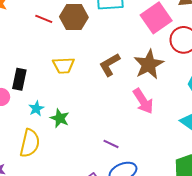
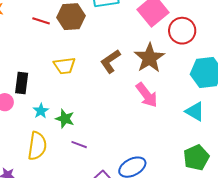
purple line: (111, 144) -> (79, 145), moved

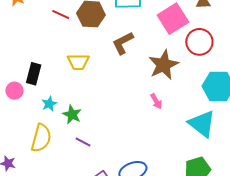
brown L-shape: (110, 61) -> (123, 43), moved
pink arrow: (147, 95) -> (156, 101), size x0.6
cyan triangle: (195, 112) -> (202, 124), size x1.4

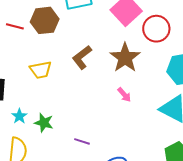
brown L-shape: (123, 43) -> (82, 57), moved
purple line: (83, 142) -> (82, 141), moved

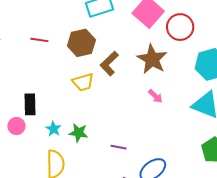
brown hexagon: (45, 20) -> (81, 43), moved
yellow trapezoid: (41, 70) -> (83, 82), moved

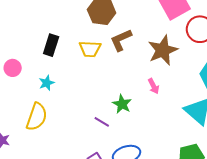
black rectangle: (30, 104) -> (51, 45), moved
green star: (78, 133) -> (122, 104), moved

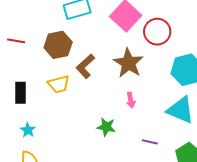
pink arrow: (154, 86) -> (131, 100), turned 35
purple line: (102, 122) -> (150, 142), moved

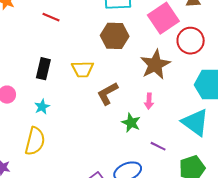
brown hexagon: (58, 45) -> (115, 36), moved
brown L-shape: (85, 66) -> (107, 93), moved
green star: (106, 127) -> (131, 123), moved

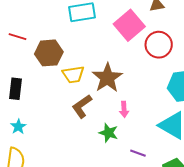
brown hexagon: (115, 36) -> (49, 53), moved
brown star: (155, 65) -> (107, 78), moved
yellow trapezoid: (83, 69) -> (73, 74), moved

